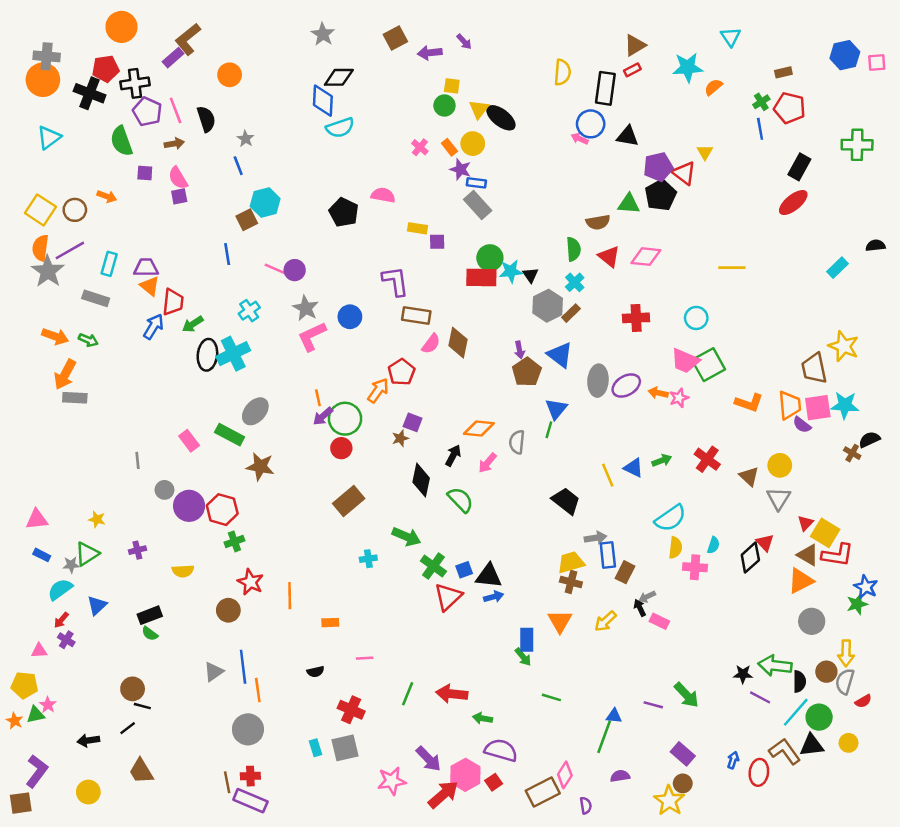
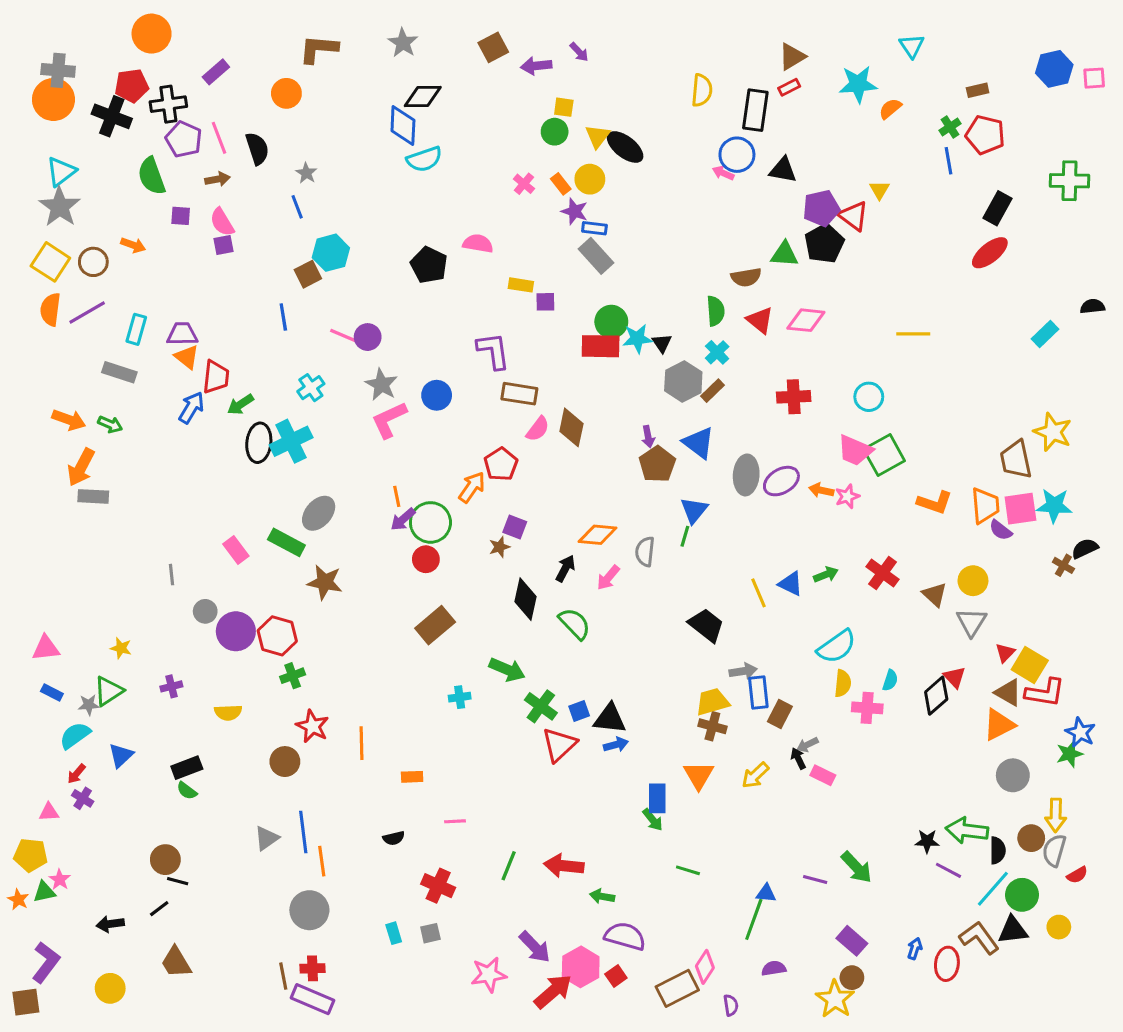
brown L-shape: (188, 39) -> (319, 49), moved, turned 44
gray star: (48, 271) -> (60, 207), moved
gray square: (345, 748) -> (430, 933), size x0.6

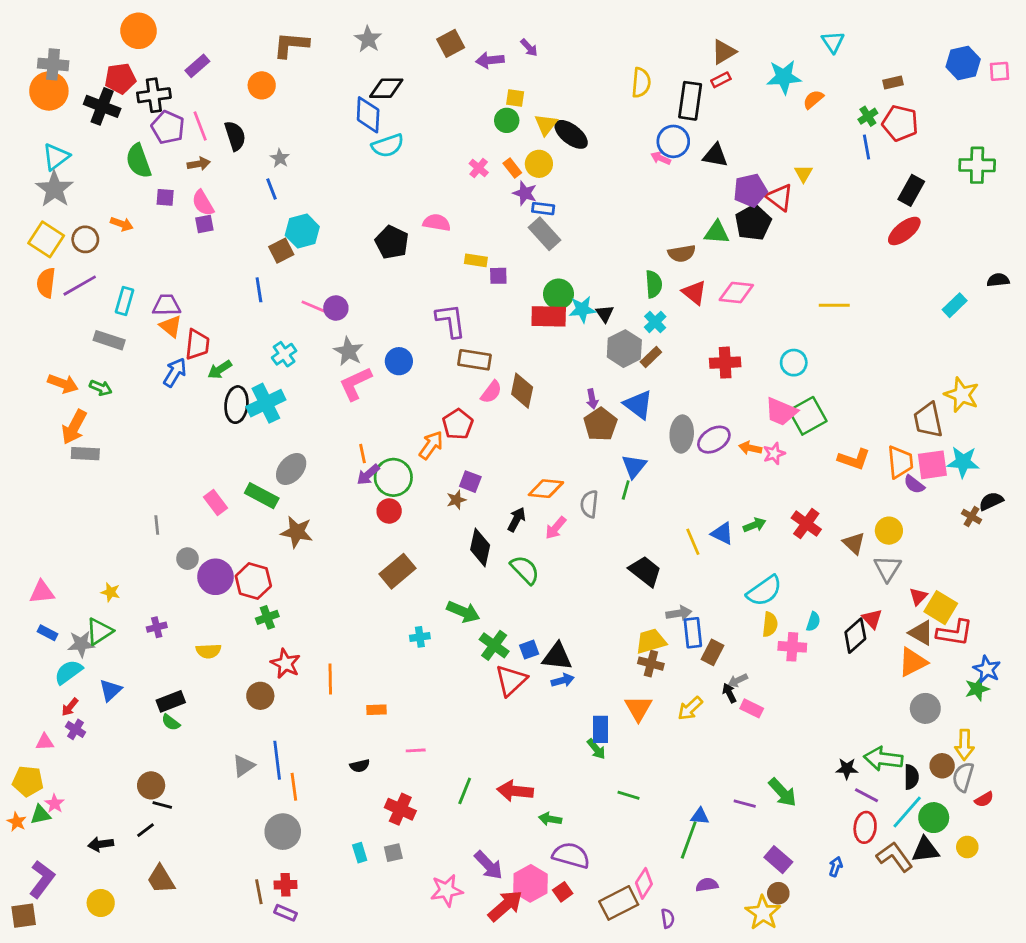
gray star: (89, 705) -> (81, 644), size x1.4
red ellipse: (947, 964) -> (865, 827), moved
purple rectangle: (312, 999) -> (286, 913), size x0.6

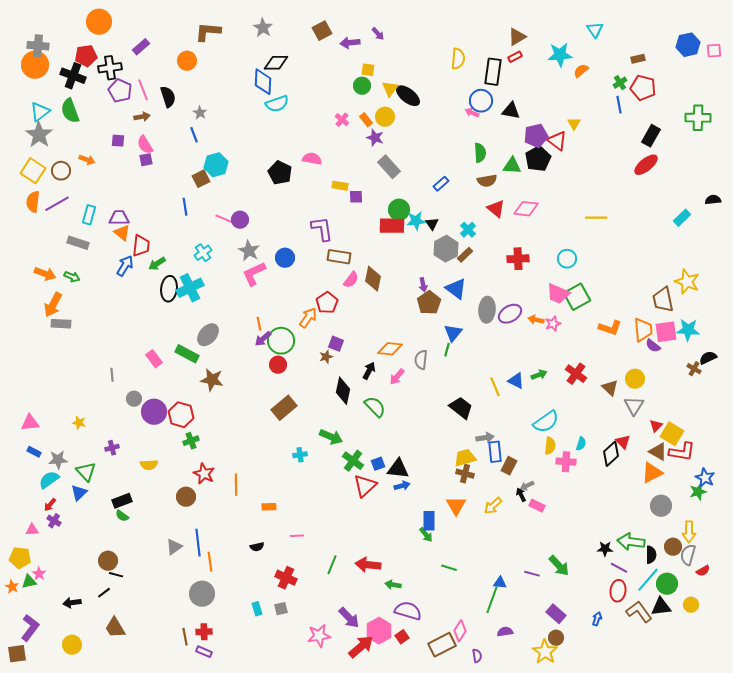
green semicircle: (138, 161) -> (70, 111), moved
blue rectangle: (543, 209) -> (441, 184), moved, turned -49
green semicircle: (654, 284) -> (480, 153), moved
green triangle: (99, 631) -> (86, 472), moved, turned -40

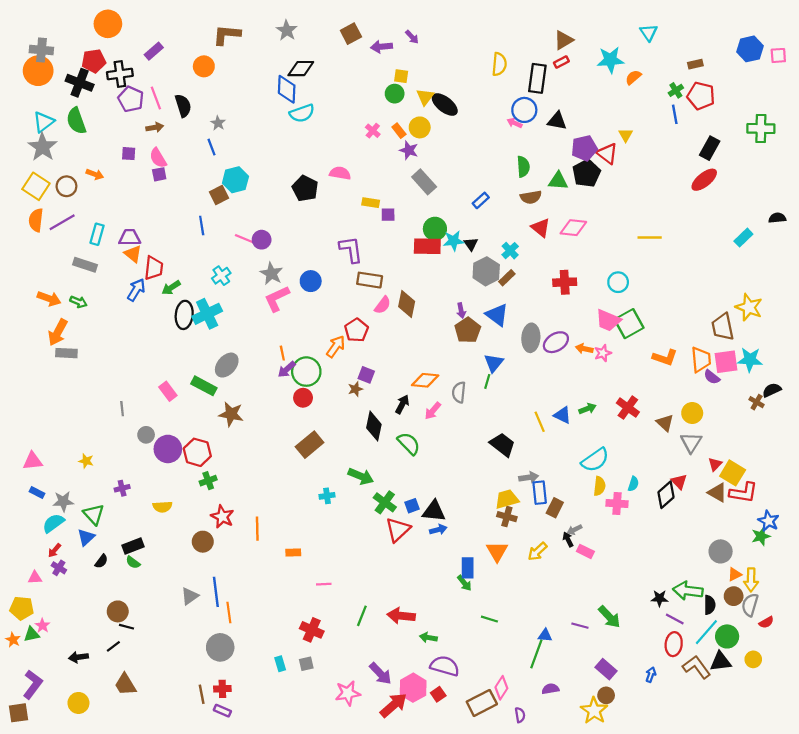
orange triangle: (652, 473) -> (735, 574), moved, size x0.6
black semicircle: (257, 547) -> (101, 561), moved, turned -40

